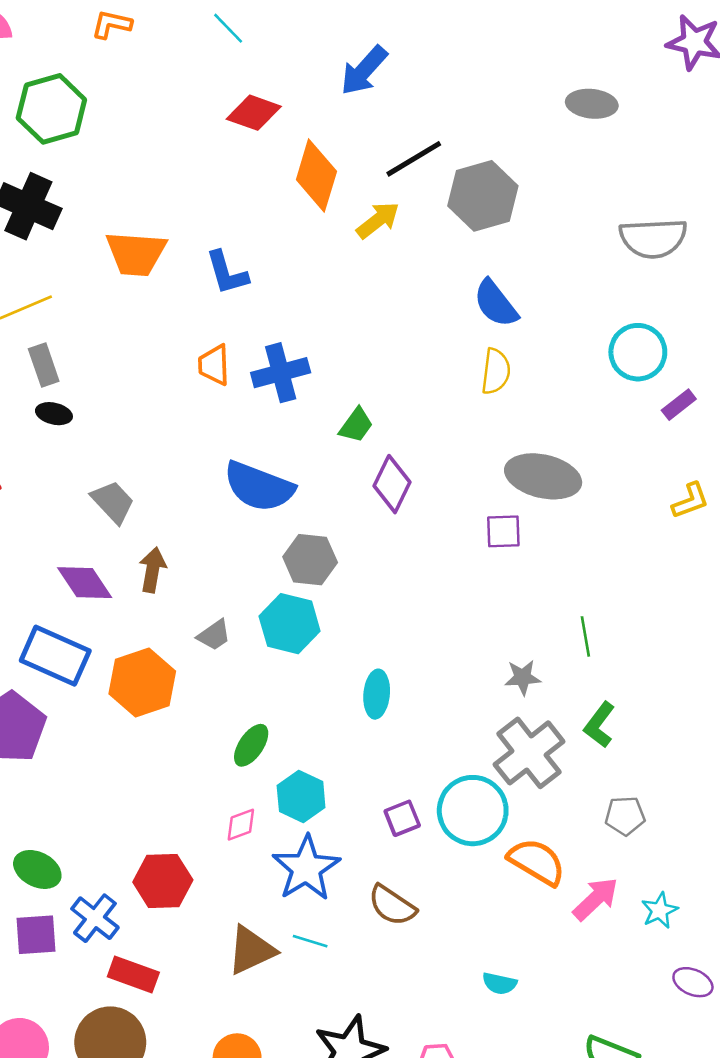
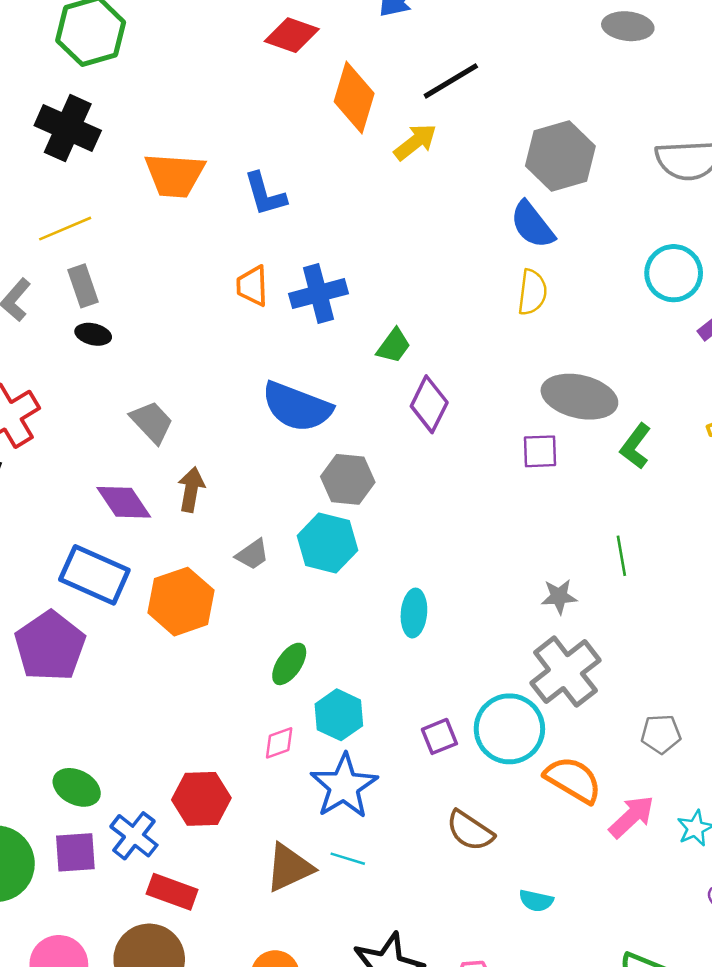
gray hexagon: (483, 196) -> (560, 156), moved
green L-shape: (599, 725) -> (635, 446), moved
brown semicircle: (392, 905) -> (470, 831), moved

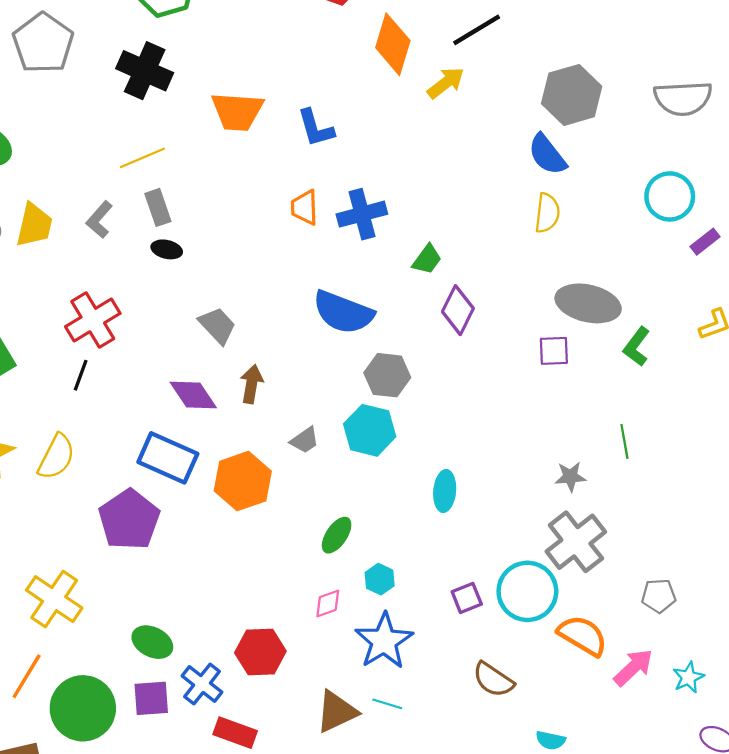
cyan hexagon: (339, 715) -> (380, 579), size x0.7

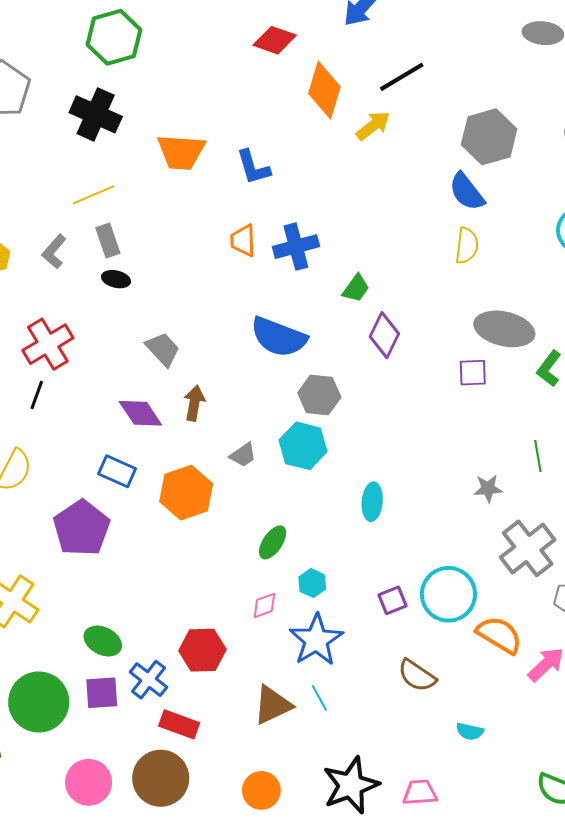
blue rectangle: (168, 458) -> (117, 471), size x0.7
gray cross: (576, 542) -> (528, 548), moved
cyan line: (387, 704) -> (319, 698), turned 44

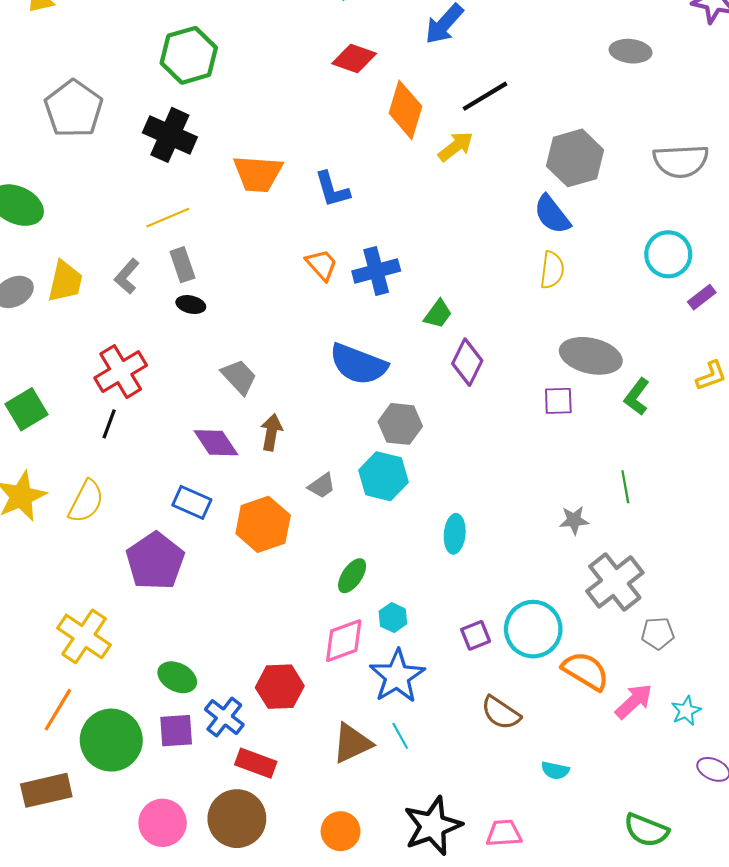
orange trapezoid: (243, 240) -> (322, 265), turned 140
pink diamond: (264, 605) -> (344, 641), size x1.6

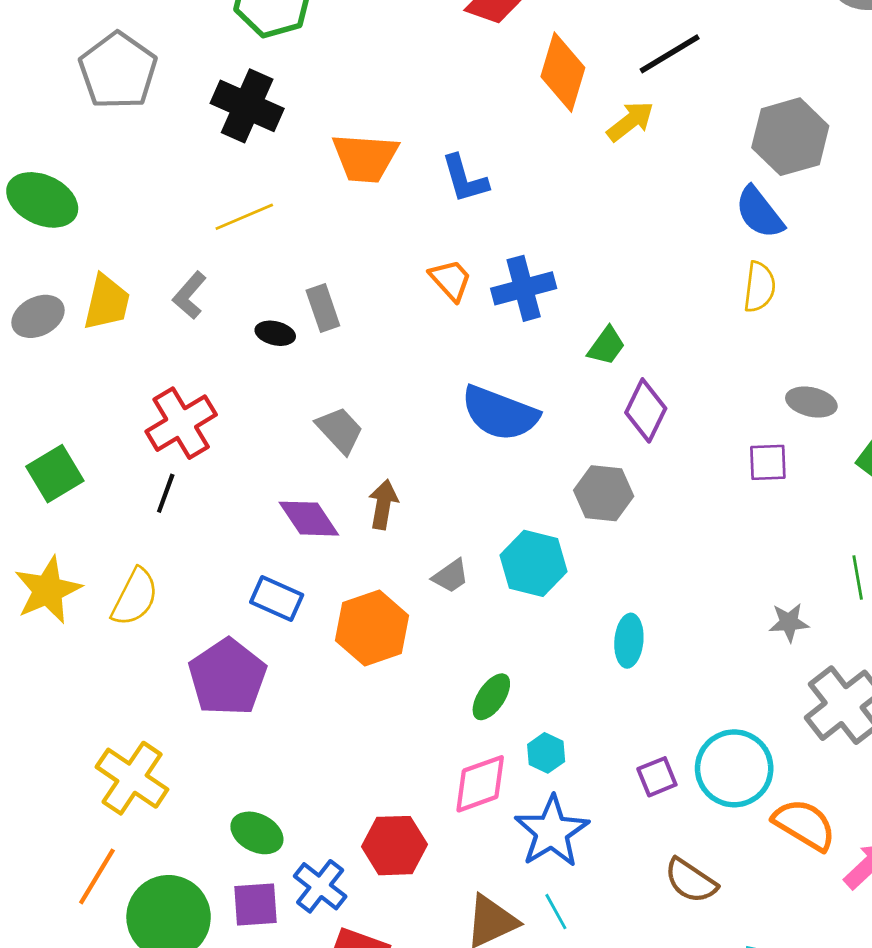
gray rectangle: (182, 265) -> (323, 308), moved
gray ellipse: (591, 356) -> (811, 402), size x0.6
gray hexagon: (400, 424) -> (604, 493), moved

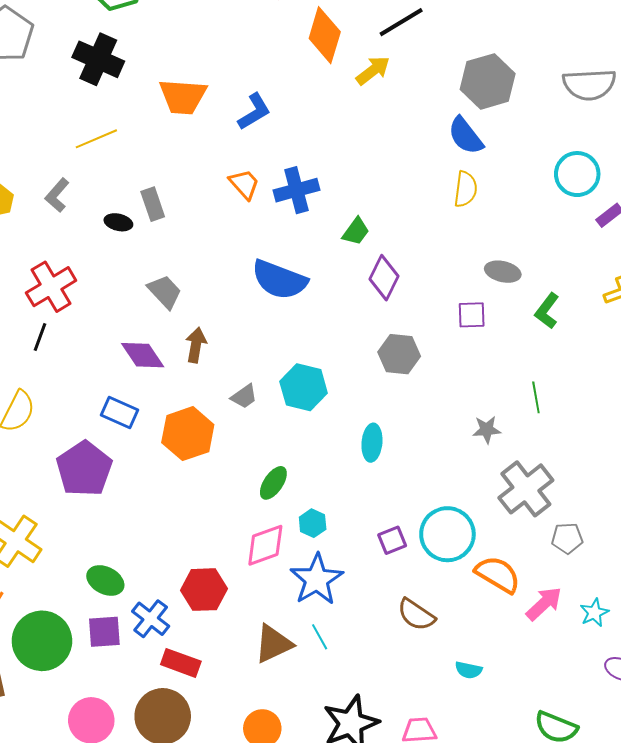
blue L-shape: (465, 179) -> (254, 112), turned -105
gray hexagon: (604, 493) -> (399, 354), moved

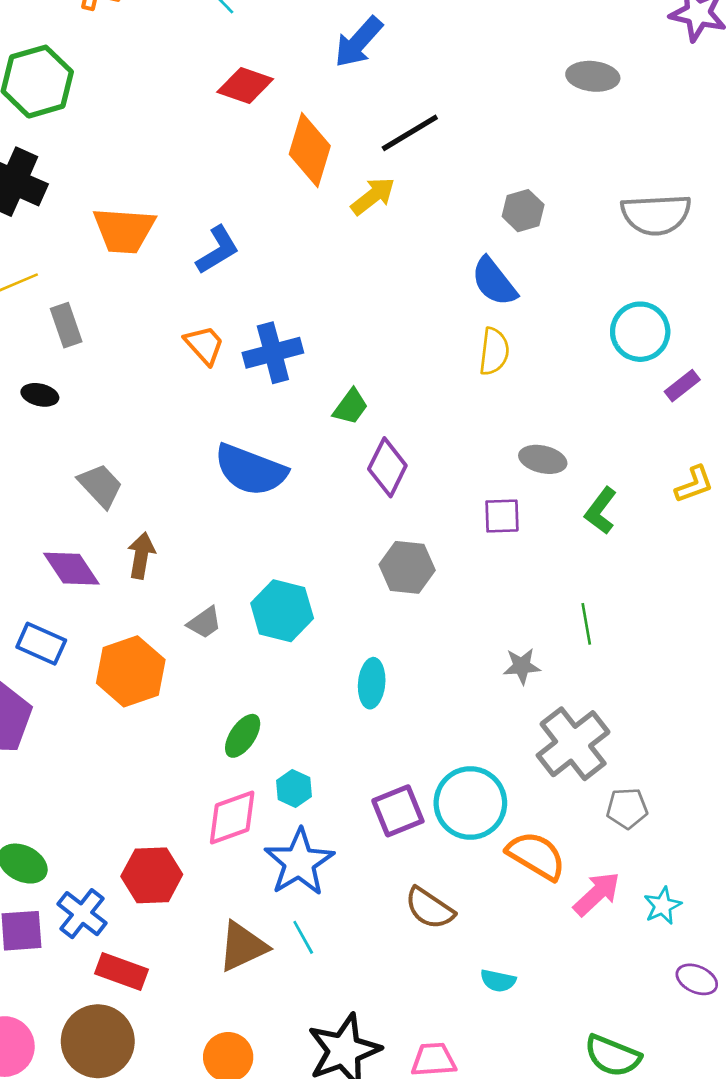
gray hexagon: (488, 81) -> (523, 211), size x0.6
gray rectangle: (153, 204) -> (66, 325), moved
purple square: (392, 540) -> (398, 811), size x1.4

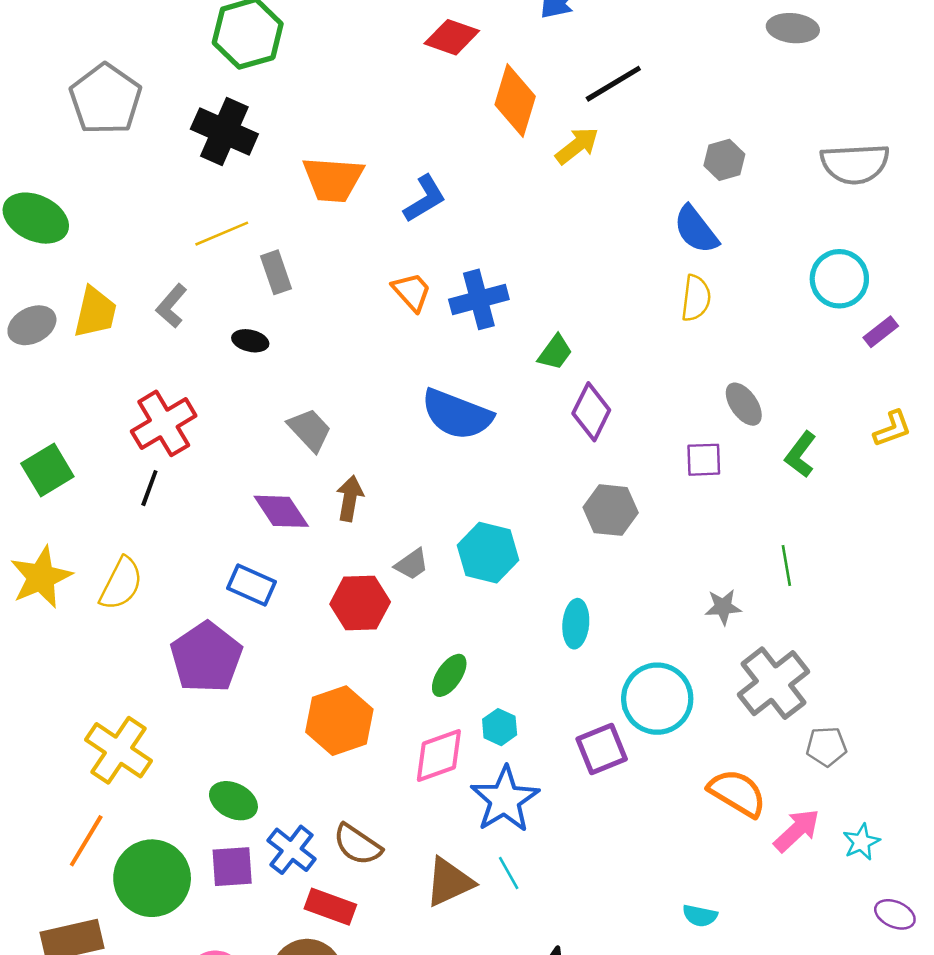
gray ellipse: (543, 459) -> (744, 404), turned 42
orange hexagon: (131, 671) -> (339, 721), moved
cyan circle: (470, 803) -> (657, 699), moved
red hexagon: (152, 875) -> (360, 603), moved
brown semicircle: (430, 908) -> (357, 845), moved

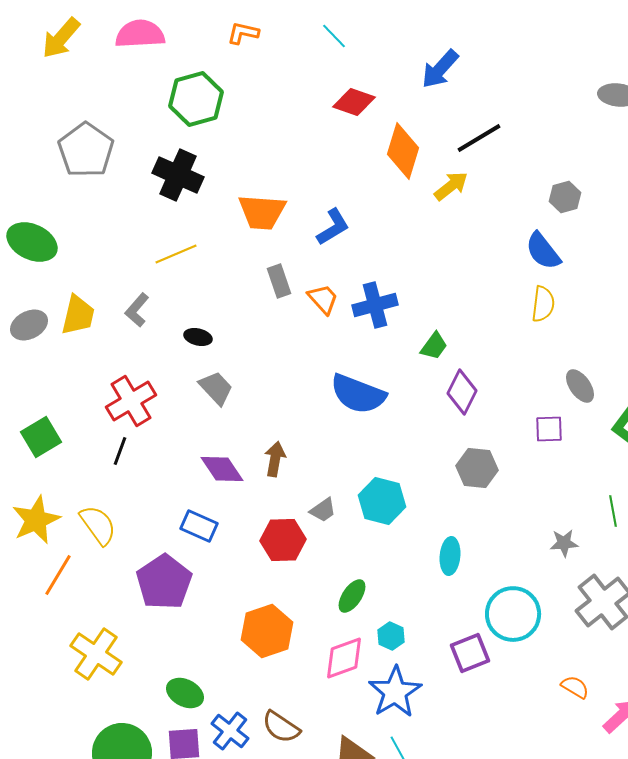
gray rectangle: (276, 272) -> (279, 281), moved
gray trapezoid: (310, 430) -> (216, 388), moved
yellow semicircle: (121, 584) -> (98, 525), turned -63
orange semicircle: (737, 793) -> (575, 687), size x0.6
orange line: (86, 841) -> (58, 575), moved

